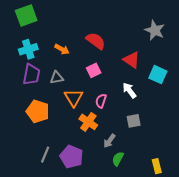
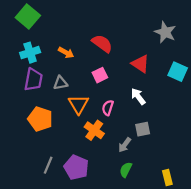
green square: (26, 16) -> (28, 17), turned -30
cyan square: (158, 75) -> (178, 72), moved
gray arrow: (109, 141) -> (125, 145), moved

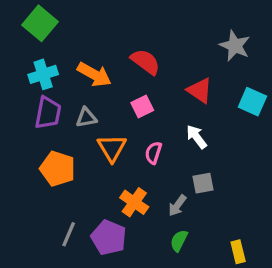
orange arrow: (66, 53) -> (94, 74), size x1.5
orange cross: (94, 130) -> (134, 202), moved

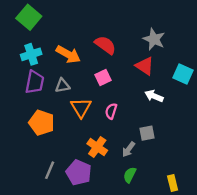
gray star: (235, 46) -> (154, 39), moved
white arrow: (197, 137) -> (154, 96), moved, turned -30

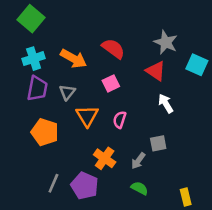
cyan square: (183, 74) -> (197, 65), moved
gray triangle: (62, 86) -> (67, 92), turned -42
white arrow: (154, 96) -> (166, 103), turned 36
green semicircle: (130, 175) -> (140, 188), turned 91

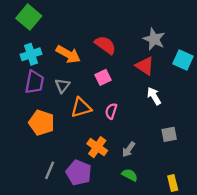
orange triangle: (87, 116) -> (81, 108), turned 45
gray square: (158, 143) -> (169, 134), moved

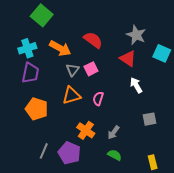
green square: (29, 17) -> (42, 15), moved
gray triangle: (62, 86) -> (73, 70), moved

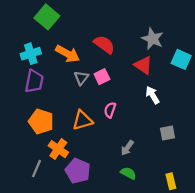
orange triangle: (71, 95) -> (82, 120), moved
orange cross: (86, 130) -> (58, 149), moved
gray line: (44, 151) -> (36, 169), moved

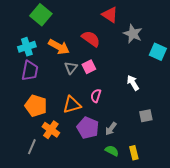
red triangle: (143, 65) -> (110, 15), moved
purple pentagon: (78, 171) -> (88, 128), moved
yellow rectangle: (171, 181) -> (134, 153), moved

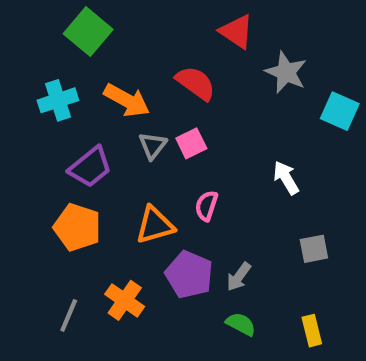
purple trapezoid: (30, 71) -> (90, 167), moved, turned 40
orange cross: (51, 130) -> (125, 300), moved
yellow rectangle: (134, 153) -> (312, 331), moved

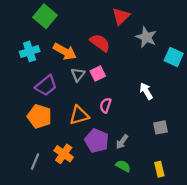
red triangle: (237, 32) -> (121, 16), turned 42

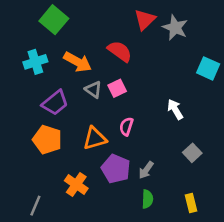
gray star: (146, 37) -> (175, 28), moved
gray triangle: (78, 75) -> (93, 90), turned -32
gray square: (160, 127) -> (192, 153), turned -32
gray line: (35, 162) -> (35, 206), moved
green semicircle: (123, 166) -> (147, 199), turned 64

